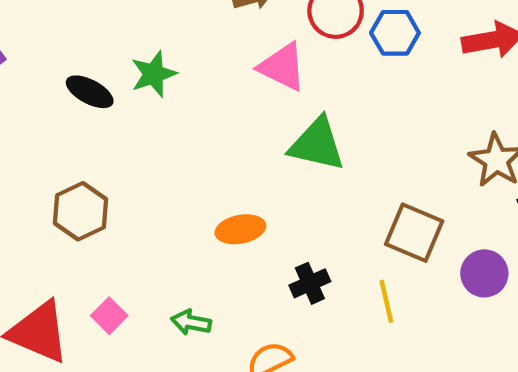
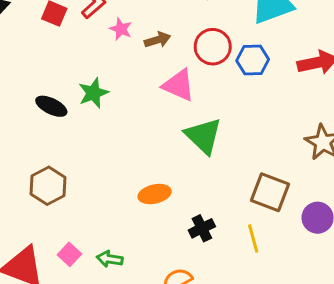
green triangle: (317, 144) -> (203, 136), turned 33
green arrow: (191, 322) -> (110, 259), moved

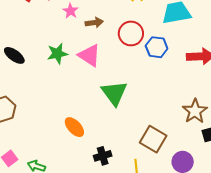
pink triangle: (179, 85) -> (89, 55), moved
green star: (93, 93) -> (57, 54), moved
orange ellipse: (155, 194) -> (74, 127), turned 50

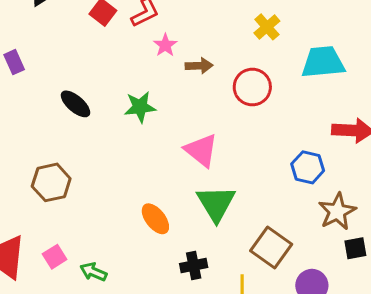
blue hexagon: (157, 47) -> (308, 167), moved
pink triangle: (89, 55) -> (201, 150), moved
green triangle: (114, 93) -> (216, 203), moved

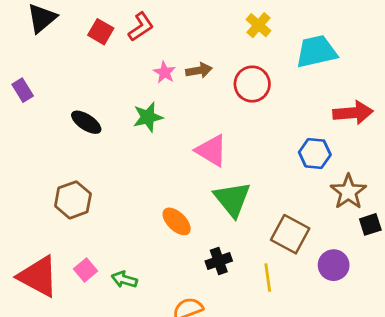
pink star: (165, 45) -> (164, 72), moved

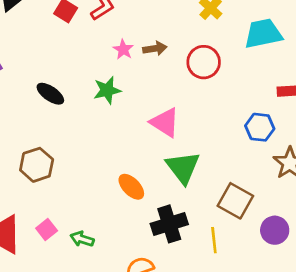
black cross: (219, 261) -> (169, 224), size x1.5

